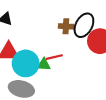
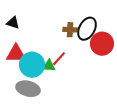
red line: (54, 57) -> (59, 59), turned -35

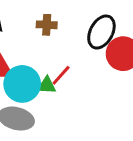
brown cross: (70, 30) -> (47, 25), moved

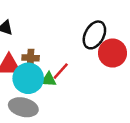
brown cross: (47, 25) -> (31, 58), moved

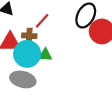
red line: (61, 71) -> (42, 21), moved

